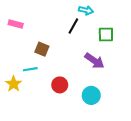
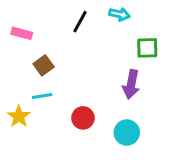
black line: (73, 26) -> (80, 22), moved
brown square: (42, 49) -> (44, 65), moved, turned 32
purple arrow: (94, 61) -> (131, 84), turned 66

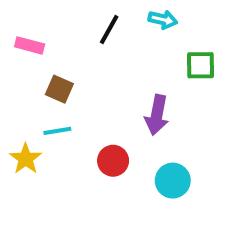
brown square: (44, 65) -> (59, 89), turned -30
purple arrow: (131, 84) -> (157, 115), moved

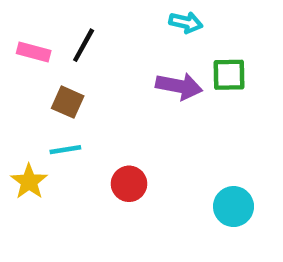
black line: (109, 29) -> (84, 45), moved
purple arrow: (157, 115) -> (179, 86), moved, turned -90
cyan circle: (173, 181) -> (234, 207), moved

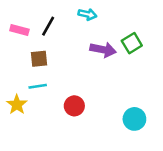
cyan arrow: (186, 23) -> (87, 14), moved
green square: (229, 75) -> (132, 43), turned -30
brown square: (68, 102) -> (39, 59), turned -30

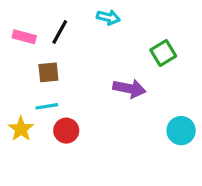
purple arrow: (103, 50) -> (129, 89), moved
red circle: (74, 106) -> (66, 131), moved
cyan circle: (134, 119) -> (181, 131), moved

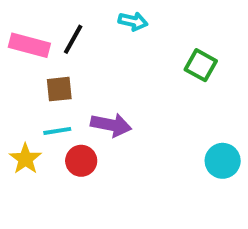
pink rectangle: (24, 37) -> (29, 45), size x1.4
green square: (163, 53) -> (201, 65), turned -30
purple arrow: (129, 89) -> (111, 125), moved

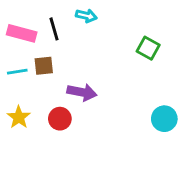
cyan arrow: (133, 21) -> (86, 16), moved
black line: (73, 39) -> (54, 29), turned -45
cyan line: (57, 131) -> (17, 72), moved

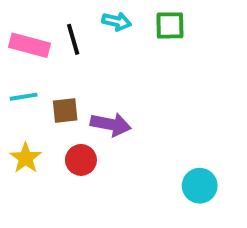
green square: (148, 48) -> (170, 25), moved, turned -30
brown square: (44, 66) -> (65, 111), moved
cyan circle: (164, 119) -> (200, 186), moved

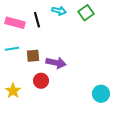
green square: (170, 25) -> (86, 13), turned -35
yellow star: (26, 158) -> (13, 91), moved

